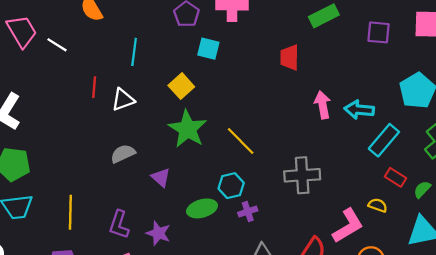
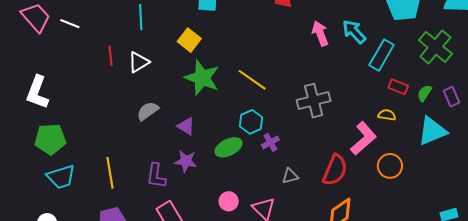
cyan arrow: (359, 110) -> (354, 32), turned 52
purple star: (158, 233) -> (186, 161), moved

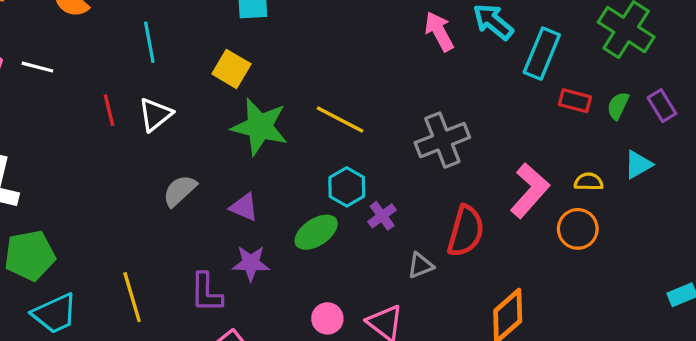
yellow semicircle: (387, 115) -> (589, 182), moved
cyan triangle: (432, 131) -> (638, 165), size x0.6
red semicircle: (335, 170) -> (466, 231), moved

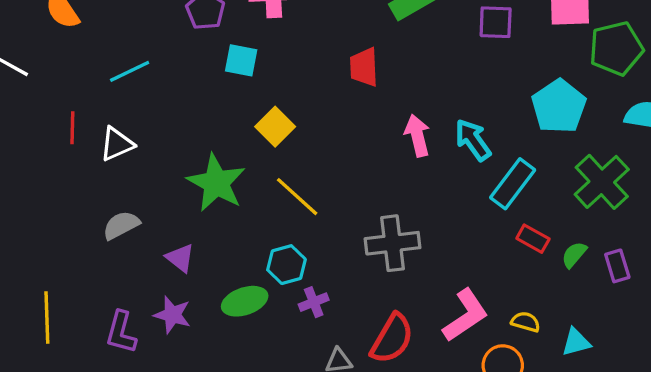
cyan line: (149, 42) -> (130, 71), turned 60
yellow square: (231, 69) -> (275, 127), moved
cyan triangle: (638, 165) -> (576, 342), moved

